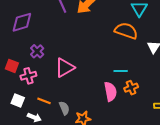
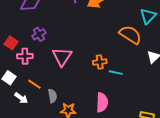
pink triangle: (65, 68) -> (62, 57), turned -40
orange cross: (131, 88) -> (100, 62), moved
pink semicircle: (110, 92) -> (102, 102), moved

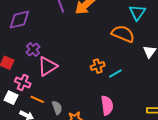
pink cross: (25, 56) -> (23, 82), moved, turned 35
pink triangle: (62, 57) -> (47, 66), moved, turned 35
cyan line: (116, 73) -> (115, 74), turned -32

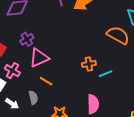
orange line: (37, 99) -> (46, 81), moved
gray semicircle: (57, 108) -> (33, 98), moved

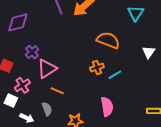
orange semicircle: (118, 35) -> (108, 40), moved
pink cross: (12, 71) -> (22, 85), turned 35

